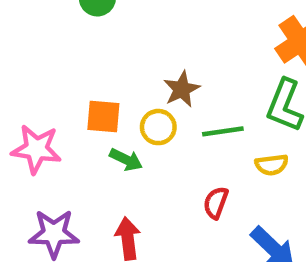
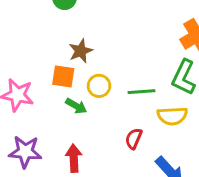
brown star: (182, 89) -> (81, 51), moved
yellow semicircle: (272, 165) -> (172, 116), size x1.4

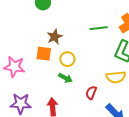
green line: (142, 92) -> (99, 28), moved
green arrow: (76, 106) -> (65, 78), moved

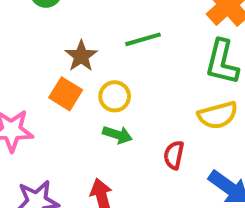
green line: (99, 28) -> (143, 39), moved
orange square: (44, 54) -> (66, 94), turned 35

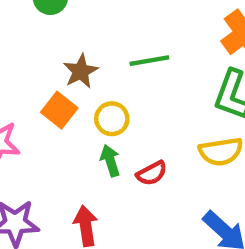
green arrow: (117, 135) -> (110, 161), turned -132
red semicircle: (174, 155) -> (152, 173), moved, turned -136

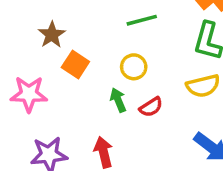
brown star: (81, 71) -> (52, 35), moved
yellow circle: (112, 119) -> (134, 67), moved

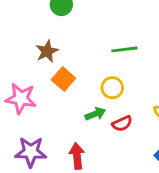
green arrow: (118, 100) -> (95, 114), turned 84

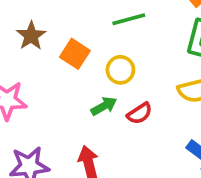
orange square: (63, 79) -> (75, 54), moved

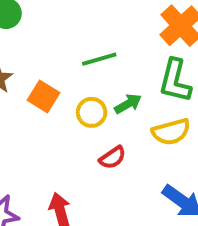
green arrow: (104, 106) -> (128, 104), moved

